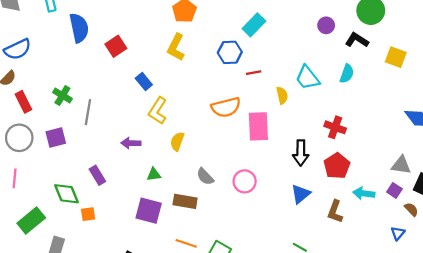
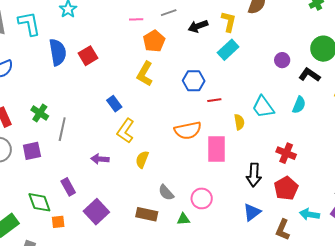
cyan rectangle: (254, 25) -> (228, 50), moved
red square: (116, 46) -> (88, 56), moved
green triangle: (154, 174) -> (183, 219), moved
purple square: (149, 211) -> (96, 212), moved, turned 30

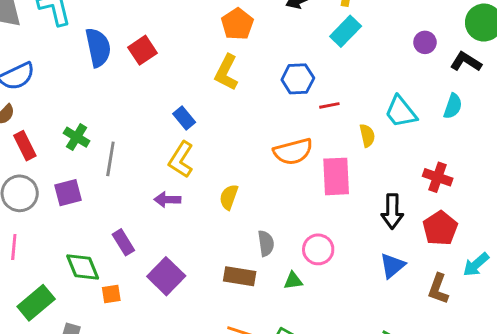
yellow L-shape: (126, 131) -> (181, 160), moved
gray semicircle: (166, 193) -> (266, 243), turned -144
cyan arrow: (309, 214) -> (476, 265), turned -48

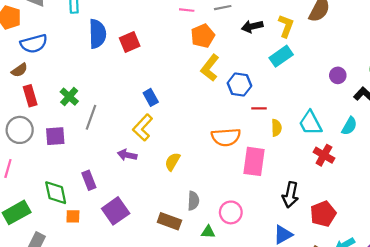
yellow L-shape: (226, 73) -> (210, 68), moved
yellow semicircle: (367, 135) -> (276, 128), moved
red cross: (438, 177) -> (324, 155), moved

